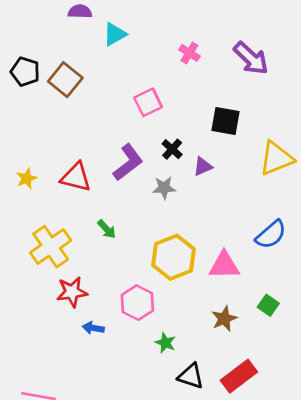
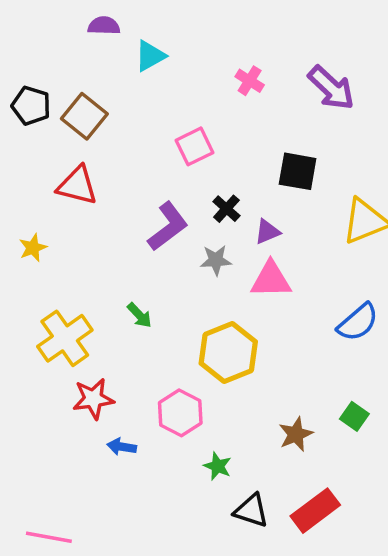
red triangle: (76, 177) -> (77, 186), moved
pink triangle: (224, 265) -> (271, 280), moved

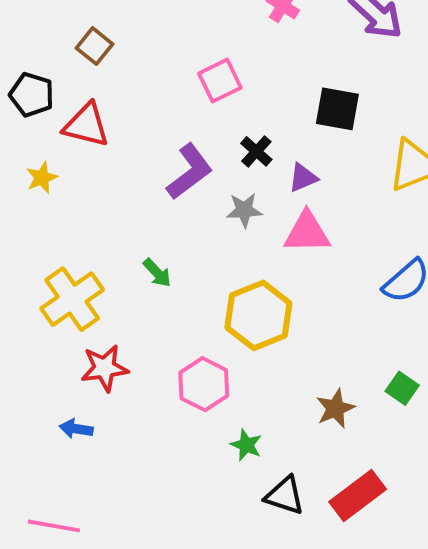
black pentagon: (31, 106) -> (32, 95), moved
brown square: (84, 116) -> (94, 46), size x0.7
yellow star: (33, 248) -> (42, 178), moved
blue arrow: (122, 447) -> (76, 429), moved

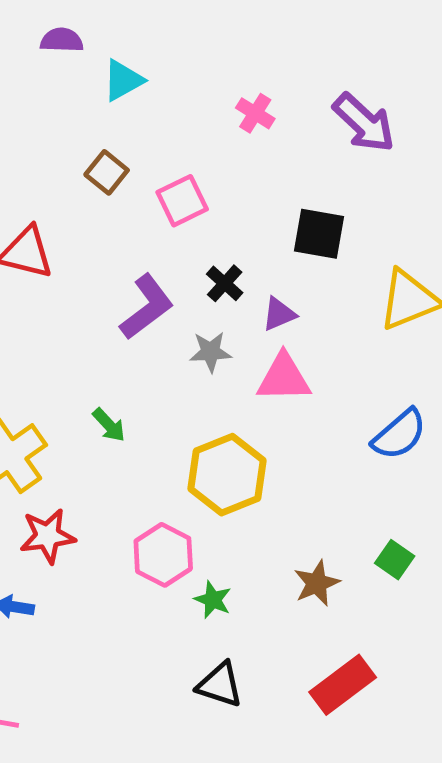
brown square: (94, 46) -> (107, 172), moved
green star: (246, 445) -> (213, 600), moved
black triangle: (285, 496) -> (220, 685), moved

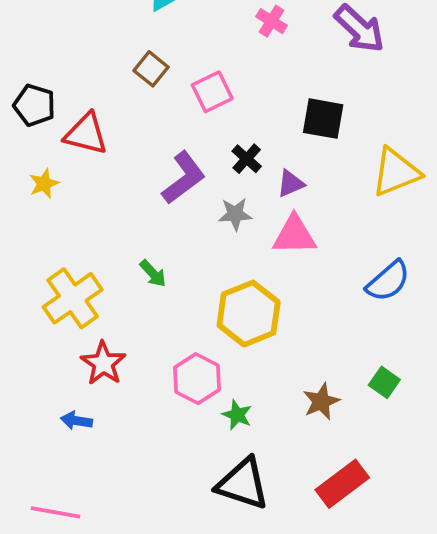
red star: (48, 536) -> (103, 363), turned -30
black triangle: (220, 685) -> (243, 484), size x1.4

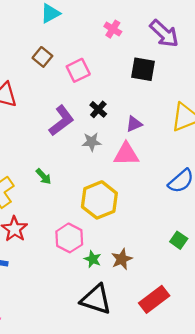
black square: (323, 119) -> (143, 69), moved
purple triangle: (291, 184) -> (134, 124), moved
brown star: (321, 402) -> (122, 259), moved

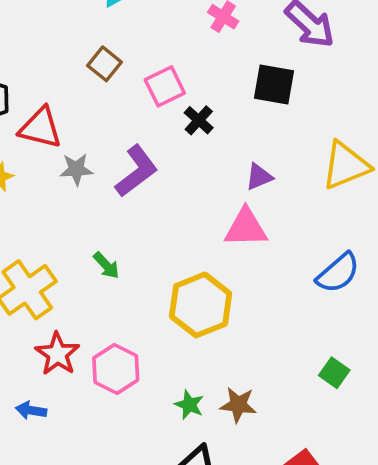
black cross: (98, 109) -> (199, 120), moved
gray star: (92, 142) -> (76, 169), moved
pink hexagon: (69, 238) -> (116, 369), moved
brown star: (122, 259) -> (238, 405), turned 30

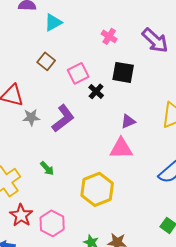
black square: (274, 85) -> (123, 72), moved

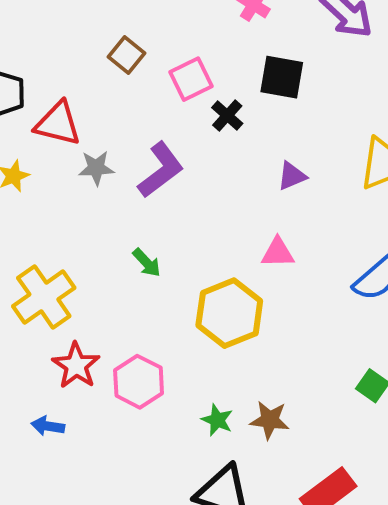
pink triangle: (121, 148) -> (278, 253), moved, size x0.7
green arrow: (47, 168) -> (147, 263), moved

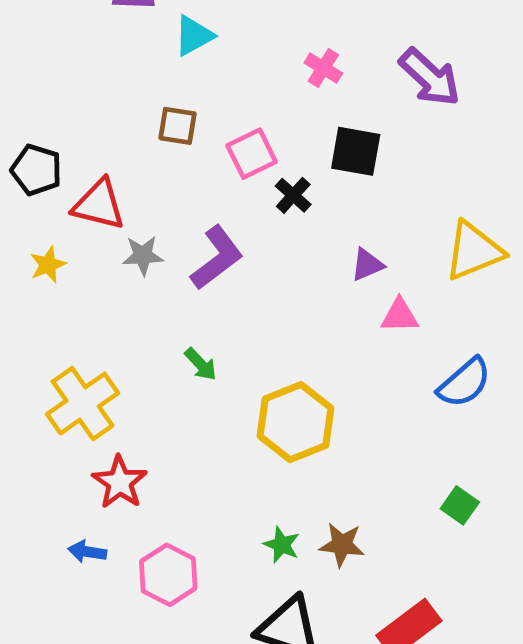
brown square: (126, 55) -> (177, 126), turned -30
pink triangle: (278, 253) -> (400, 316), moved
pink hexagon: (139, 382) -> (168, 575), moved

